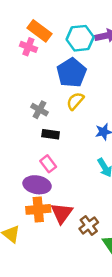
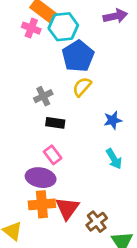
cyan hexagon: (80, 38) -> (63, 27), moved
gray cross: (39, 110) -> (43, 96), turned 35

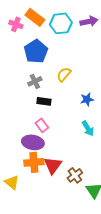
cyan hexagon: (63, 27) -> (61, 23), moved
pink cross: (31, 28) -> (16, 24), moved
blue pentagon: (78, 56) -> (36, 51), moved

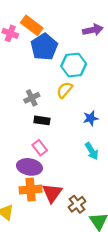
cyan hexagon: (61, 23) -> (74, 65), moved
blue pentagon: (36, 51) -> (44, 47), moved

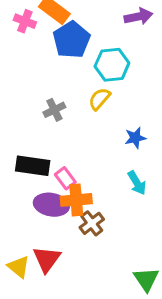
black rectangle: (42, 120) -> (33, 166), moved, size x1.5
orange cross: (31, 190) -> (76, 200), moved
red triangle: (52, 193) -> (47, 259), moved
brown cross: (77, 204) -> (92, 223), moved

